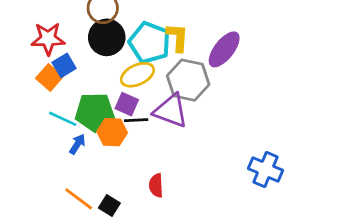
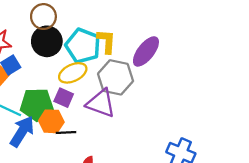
black line: (136, 120) -> (66, 133), moved
blue arrow: (77, 144) -> (22, 131), size x1.8

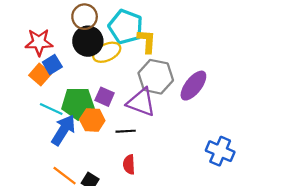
cyan pentagon: (83, 46) -> (126, 27), moved
purple ellipse: (146, 51) -> (193, 86), moved
yellow ellipse: (73, 73) -> (107, 52), moved
black line: (66, 133) -> (126, 131), moved

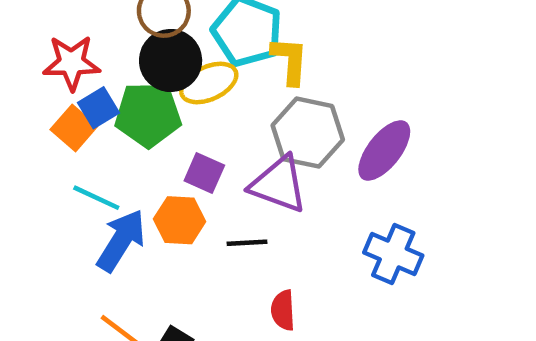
green pentagon: (78, 103) -> (148, 115), moved
blue cross: (220, 151) -> (393, 254), moved
red semicircle: (129, 165) -> (283, 310), moved

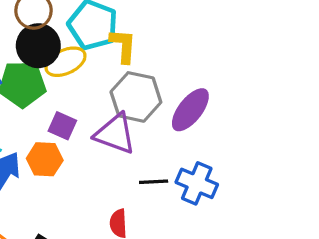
black line: (247, 243) -> (154, 182), moved

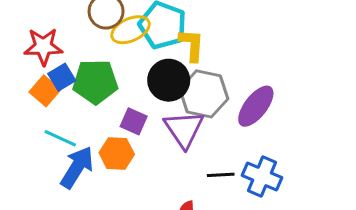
black circle: (38, 46) -> (169, 80), moved
yellow ellipse: (66, 62) -> (130, 30), moved
purple triangle: (115, 134) -> (184, 129), turned 36

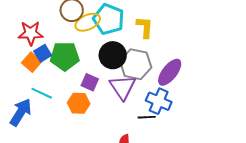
yellow L-shape: (192, 45) -> (145, 27), moved
blue arrow: (77, 167) -> (21, 112), moved
blue cross: (262, 176) -> (159, 101), moved

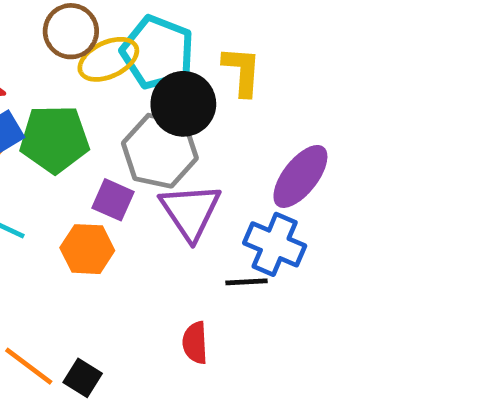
black circle: (113, 55) -> (183, 104), moved
gray hexagon: (136, 64) -> (160, 151), moved

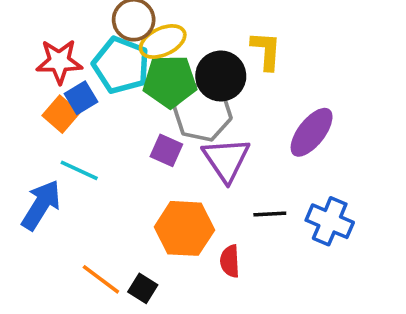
cyan pentagon: (158, 52) -> (121, 65), moved
green pentagon: (54, 139) -> (170, 81), moved
blue cross: (275, 244) -> (330, 221), moved
orange hexagon: (87, 249) -> (184, 228), moved, size x1.4

